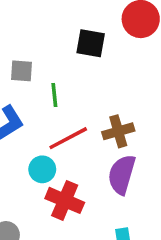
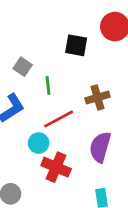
gray square: (21, 71) -> (23, 67), turned 30
brown cross: (118, 131) -> (97, 97), moved

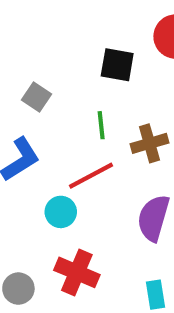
green line: (48, 85) -> (101, 125), moved
red cross: (56, 167) -> (77, 272), moved

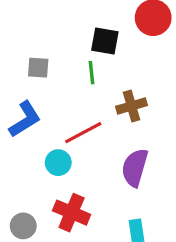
gray square: (37, 97) -> (38, 68), turned -30
green line: (101, 125) -> (92, 73), moved

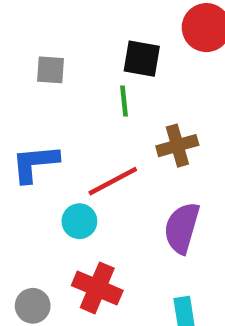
gray square: (38, 68) -> (50, 70), moved
blue L-shape: (25, 119) -> (35, 163), turned -153

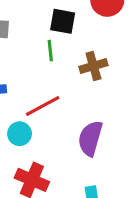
brown cross: (177, 146) -> (93, 66), moved

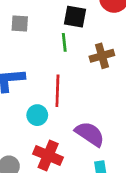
red line: (43, 106) -> (57, 91), turned -60
purple semicircle: (90, 138) -> (90, 134), moved, turned 108

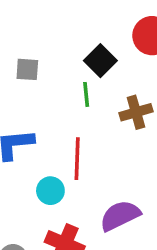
black square: (75, 17) -> (100, 61), turned 35
purple semicircle: (90, 134) -> (120, 216), turned -60

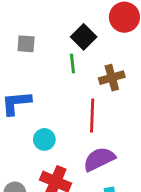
red line: (77, 159) -> (92, 116), moved

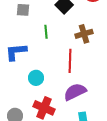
green line: (72, 64) -> (46, 32), moved

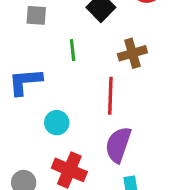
purple semicircle: (75, 92) -> (118, 145), turned -45

